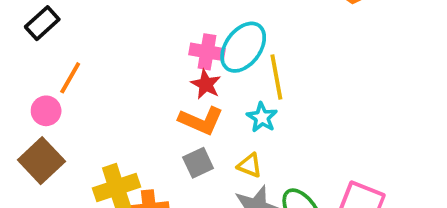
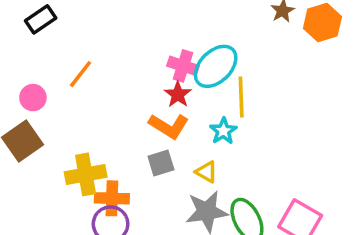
orange line: (70, 78) -> (81, 74), moved

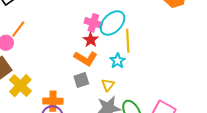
orange line: (81, 74) -> (18, 29), moved
yellow triangle: (206, 172) -> (108, 85), turned 40
yellow cross: (86, 174) -> (20, 86), moved, turned -35

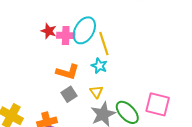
red star: (91, 40) -> (49, 31), moved

